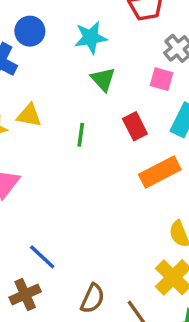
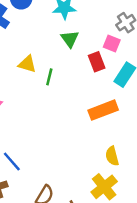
yellow triangle: (29, 115) -> (27, 64), moved
red rectangle: (135, 126) -> (97, 62), moved

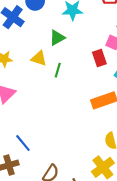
green triangle: (70, 39) -> (57, 38), moved, turned 35

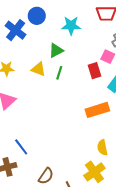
green line: (58, 70) -> (59, 73), moved

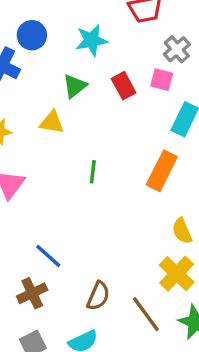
red rectangle: (95, 71) -> (124, 86), moved
green line: (59, 73) -> (93, 172), moved
orange rectangle: (97, 110) -> (162, 171), turned -35

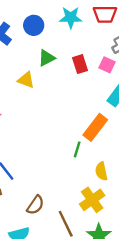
blue circle: (32, 35) -> (34, 25), moved
cyan star: (92, 40) -> (71, 18), moved
green line: (93, 172) -> (77, 149), moved

